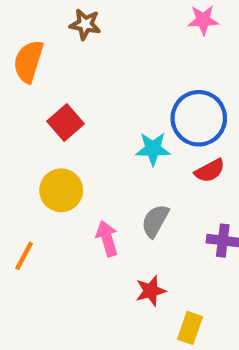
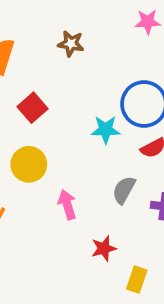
brown star: (85, 24) -> (71, 44), moved
gray semicircle: (155, 221) -> (124, 190), moved

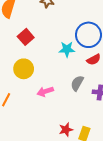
pink arrow: (67, 205) -> (45, 91), turned -91
red star: (104, 248) -> (66, 130), moved

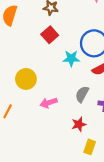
red square: (26, 37) -> (50, 35), moved
red star: (66, 130) -> (79, 124), moved

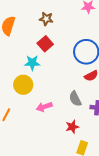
cyan star: (71, 58) -> (32, 63), moved
gray semicircle: (82, 94) -> (75, 99), turned -56

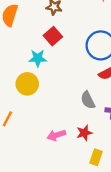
pink arrow: (44, 107) -> (56, 135), moved

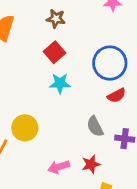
cyan star: (38, 58) -> (60, 83), moved
yellow circle: (27, 84) -> (25, 128), moved

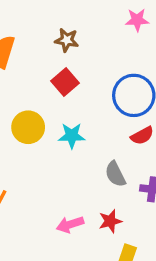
cyan star: (60, 83) -> (72, 136), moved
yellow circle: (25, 128) -> (28, 127), moved

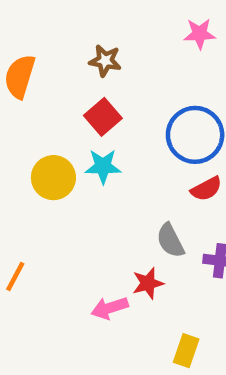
cyan star: (72, 136) -> (103, 166), moved
red star: (110, 221) -> (148, 283), moved

